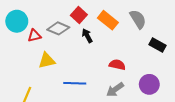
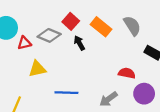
red semicircle: (117, 65) -> (127, 73), moved

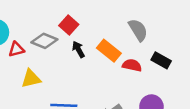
orange rectangle: (101, 27) -> (109, 51), moved
red semicircle: (127, 73) -> (132, 65), moved

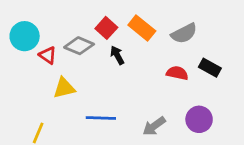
gray semicircle: (138, 30) -> (184, 33), turned 95
red triangle: (16, 49) -> (48, 55), turned 49
orange rectangle: (109, 51) -> (142, 28), moved

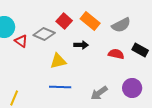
black arrow: (117, 55) -> (81, 45), moved, turned 120
yellow triangle: (64, 88) -> (58, 61), moved

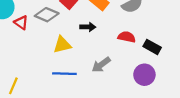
black rectangle: (140, 50) -> (152, 47), moved
gray arrow: (99, 93) -> (101, 65), moved

